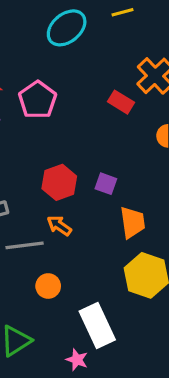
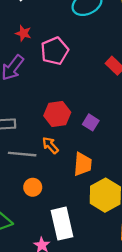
orange trapezoid: (132, 222) -> (83, 164), moved

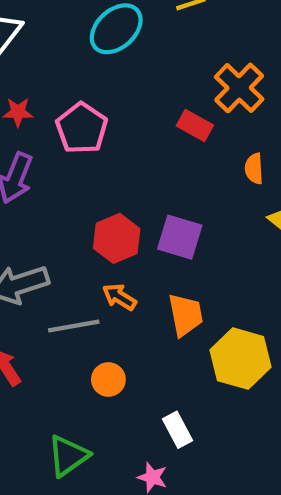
purple square: (91, 122) -> (180, 237), size x1.5
white rectangle: (62, 224) -> (178, 430), size x0.6

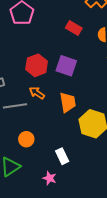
red rectangle: (195, 126) -> (74, 28), moved
orange circle: (108, 379) -> (26, 139), moved

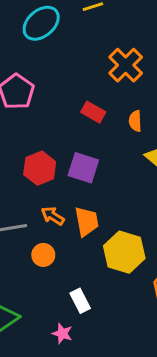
orange arrow: (37, 93) -> (53, 216), moved
orange circle: (26, 139) -> (43, 255), moved

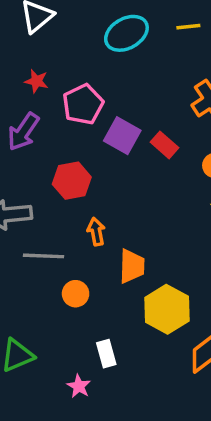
red hexagon: (40, 168) -> (72, 181), moved
purple square: (83, 168) -> (122, 136), moved
orange arrow: (53, 216) -> (96, 232), moved, turned 35

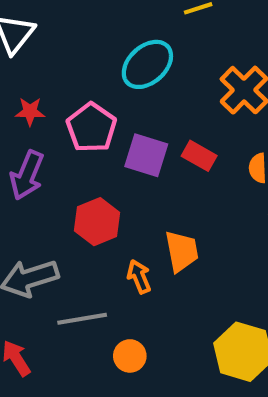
cyan ellipse: (126, 33) -> (147, 64), moved
orange trapezoid: (132, 266) -> (182, 251), moved

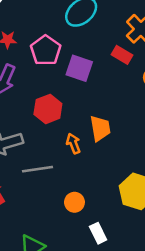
red rectangle: (199, 156) -> (122, 55), moved
orange circle: (130, 356) -> (74, 202), moved

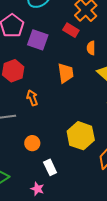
orange trapezoid: (100, 128) -> (66, 73), moved

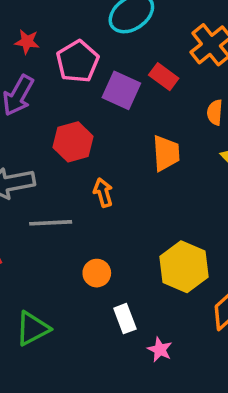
red rectangle: (71, 30) -> (164, 77), moved
pink star: (37, 189) -> (160, 350), moved

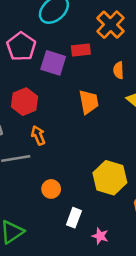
red rectangle: (164, 77) -> (81, 50), turned -36
orange arrow: (103, 193) -> (38, 135), moved
white rectangle: (125, 319) -> (74, 218), turned 48

